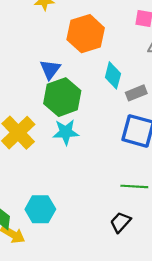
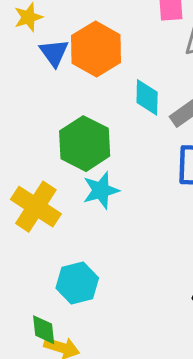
blue triangle: (50, 69) -> (54, 53), moved
cyan hexagon: (40, 209) -> (77, 283), moved

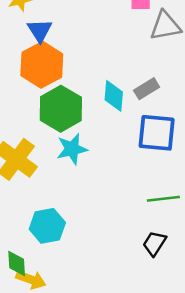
orange hexagon: (96, 49) -> (42, 65), moved
cyan diamond: (147, 97) -> (114, 96), moved

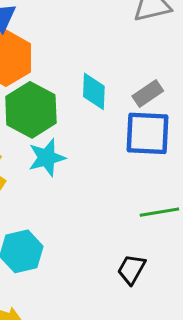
gray rectangle: (147, 89) -> (148, 94), moved
black trapezoid: (154, 243) -> (131, 269), moved

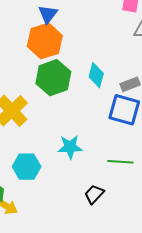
cyan star: (47, 158) -> (70, 147), moved

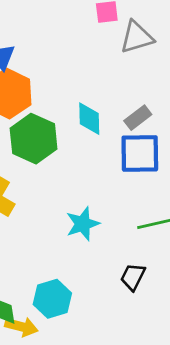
cyan hexagon: (27, 167) -> (52, 299), moved

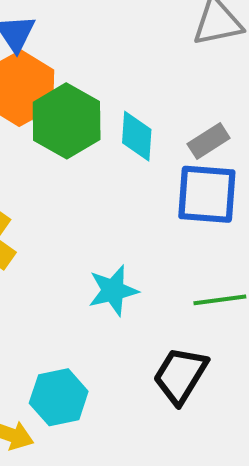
green hexagon: (34, 139) -> (67, 121), moved
black trapezoid: (133, 277) -> (180, 375), size x1.4

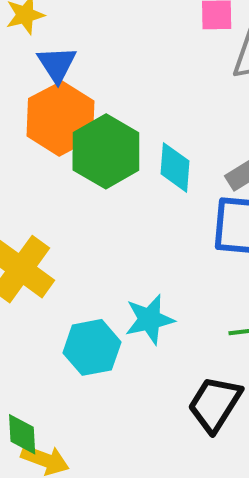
cyan hexagon: (59, 397) -> (92, 347), moved

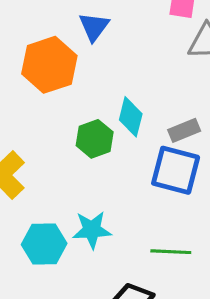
blue triangle: (57, 64) -> (94, 27), moved
green hexagon: (106, 151) -> (95, 139), moved, size x0.7

